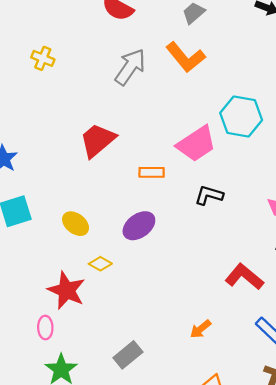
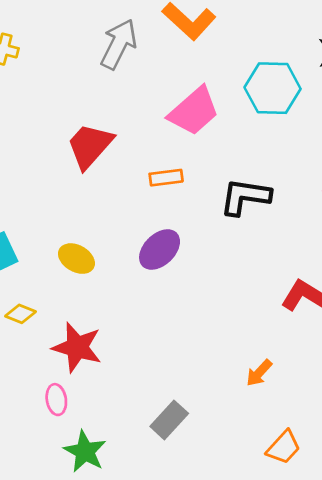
pink trapezoid: (196, 144) -> (194, 111), moved
black L-shape: (209, 195) -> (245, 197), size x1.4
yellow diamond: (100, 264) -> (21, 314), moved

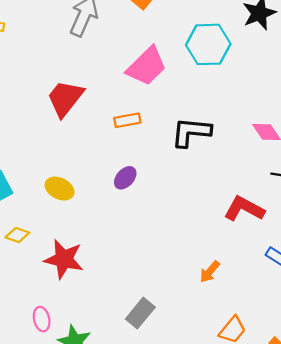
purple ellipse: (160, 250) -> (125, 178), size x0.7
pink ellipse: (56, 400) -> (42, 319), moved

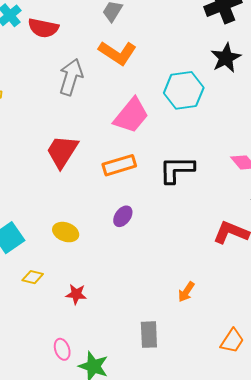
orange rectangle: (127, 120) -> (119, 165), size x1.4
red star: (64, 259) -> (76, 294), size x0.6
orange arrow: (210, 272) -> (186, 292), moved
gray rectangle: (140, 313) -> (149, 335), turned -36

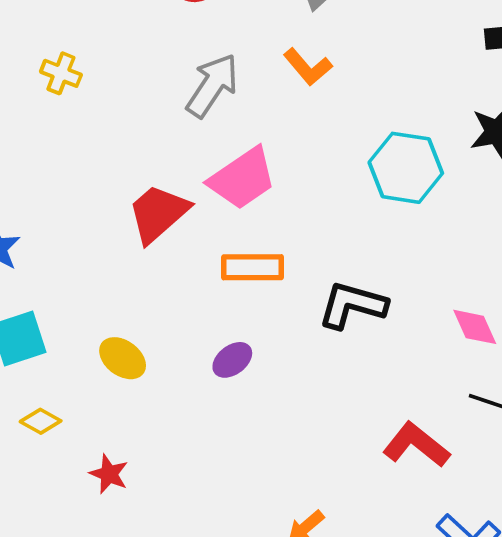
orange L-shape: (118, 53) -> (308, 67), size x0.7
pink trapezoid: (131, 115) -> (242, 178), moved

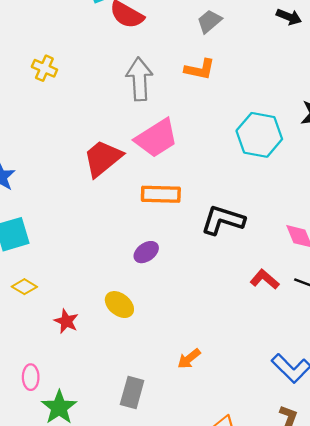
orange L-shape: (308, 67) -> (200, 69), turned -40
gray arrow: (212, 85) -> (139, 79), turned -39
yellow ellipse: (123, 358) -> (119, 305), moved
red L-shape: (416, 445) -> (265, 279), moved, size x0.7

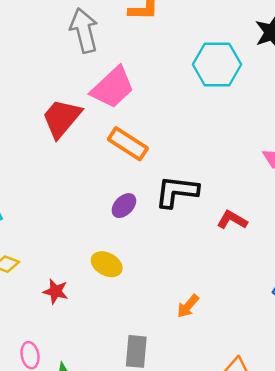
orange rectangle: (161, 194) -> (128, 144), turned 42
black L-shape: (223, 220) -> (177, 192), moved
red L-shape: (265, 279) -> (232, 220), moved

